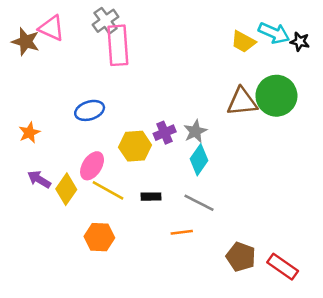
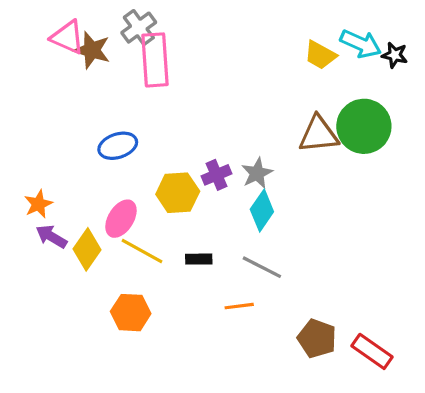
brown star: (26, 42) -> (92, 50), moved
orange star: (29, 133) -> (38, 204), moved

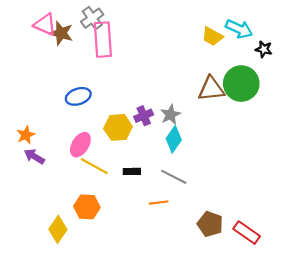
black star: (395, 55) -> (264, 49), moved
yellow diamond: (87, 249) -> (58, 229), moved

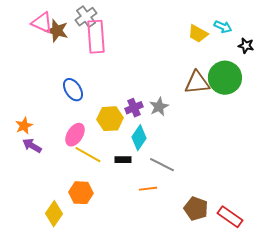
cyan arrow: (239, 29) -> (223, 27), size x0.7
blue ellipse: (78, 96) -> (73, 90), turned 75
cyan diamond: (174, 139) -> (139, 138), moved

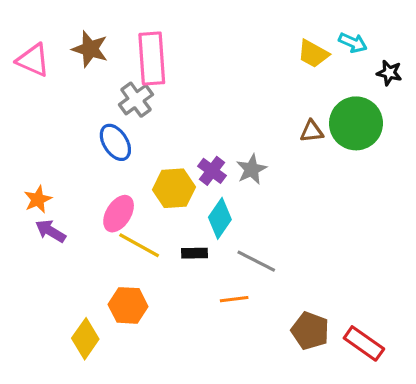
gray cross: (86, 17) -> (136, 100), moved
pink triangle: (42, 23) -> (33, 60), moved
brown triangle: (197, 83) -> (312, 131), size x0.6
purple cross: (134, 108) -> (212, 171), turned -30

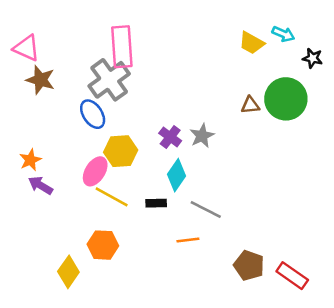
brown star: (90, 49) -> (40, 80), moved
gray cross: (136, 100) -> (109, 80), size x1.5
yellow hexagon: (174, 188) -> (121, 151), moved

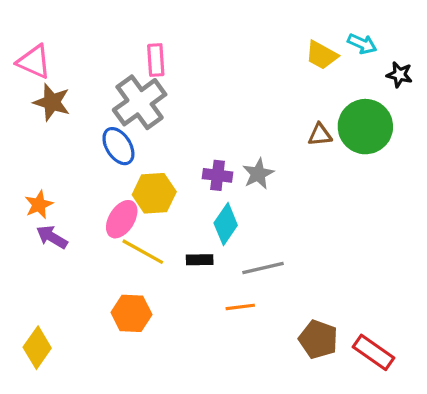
pink rectangle: (122, 47) -> (156, 60), size x0.6
purple cross: (170, 137) -> (218, 175), turned -30
gray line: (206, 210) -> (263, 268), turned -40
yellow diamond: (68, 272) -> (37, 348), moved

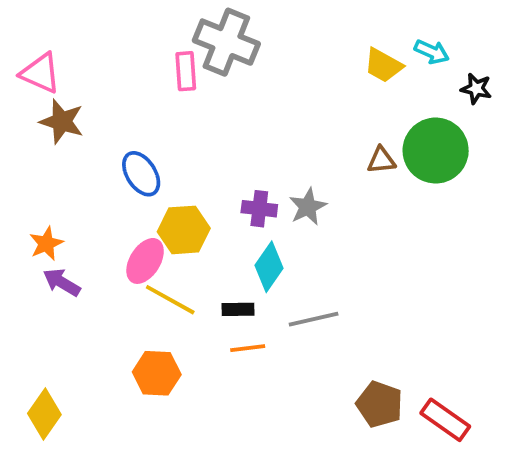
gray cross: (140, 102) -> (226, 42), moved, turned -32
orange line: (240, 307) -> (248, 348), moved

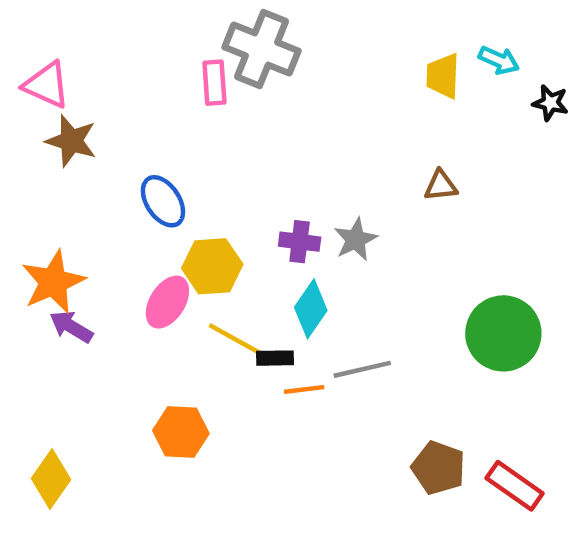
yellow trapezoid: (383, 65) -> (443, 76), turned 63
green circle: (436, 151) -> (503, 333), moved
orange star: (46, 244) -> (53, 282), size x1.6
yellow line: (170, 300) -> (237, 340), moved
orange line: (248, 348) -> (304, 389), moved

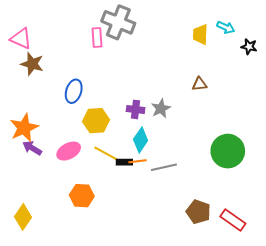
blue ellipse: (163, 201) -> (74, 91), turned 50
pink ellipse: (167, 302) -> (69, 151), moved, turned 30
orange line: (304, 389) -> (138, 161), moved

